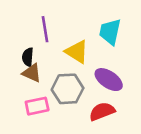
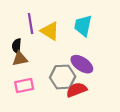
yellow triangle: (77, 52) -> (50, 31), moved
brown triangle: (32, 73) -> (20, 59), turned -35
gray hexagon: (68, 89) -> (63, 77), moved

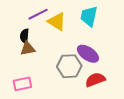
purple line: (31, 24) -> (38, 14), turned 72
pink rectangle: (24, 86) -> (22, 84), moved
red semicircle: (77, 90) -> (95, 80), moved

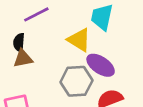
yellow triangle: (57, 21) -> (79, 40), moved

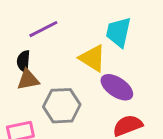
gray hexagon: (76, 81) -> (62, 106), moved

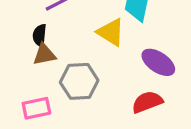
purple ellipse: (117, 87) -> (158, 62), moved

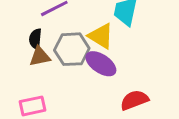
purple ellipse: (158, 62) -> (101, 64), moved
gray hexagon: (79, 81) -> (72, 49), moved

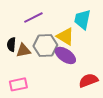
black semicircle: (35, 39) -> (11, 44), moved

